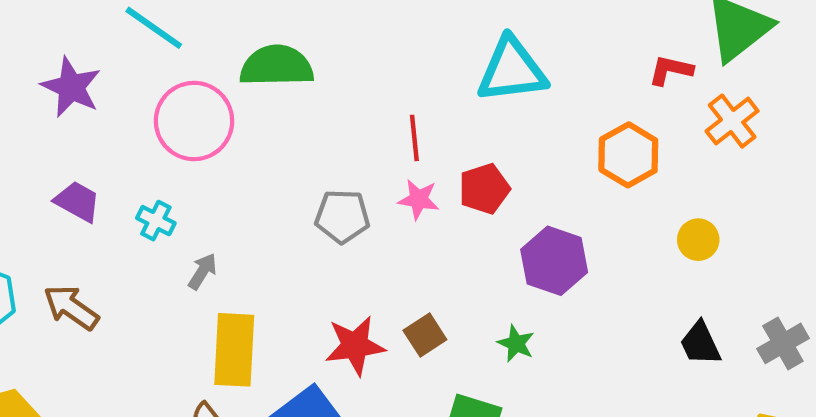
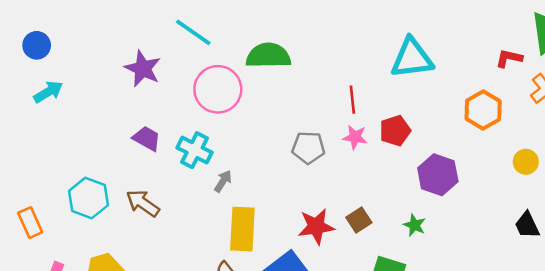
cyan cross: (156, 221) -> (195, 150), size x1.5

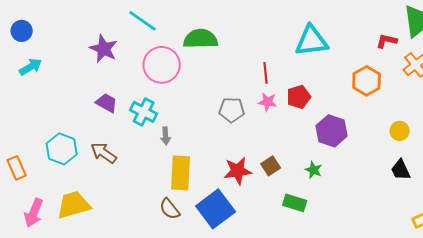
yellow circle: (526, 162) -> (400, 131), moved
gray arrow: (223, 181) -> (166, 136), turned 144

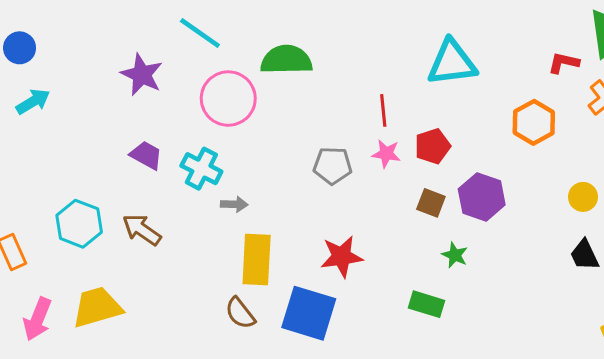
gray arrow: (166, 136) -> (234, 204), turned -84
brown square: (271, 166) -> (431, 203), moved, turned -36
blue square: (216, 209) -> (309, 313), turned -36

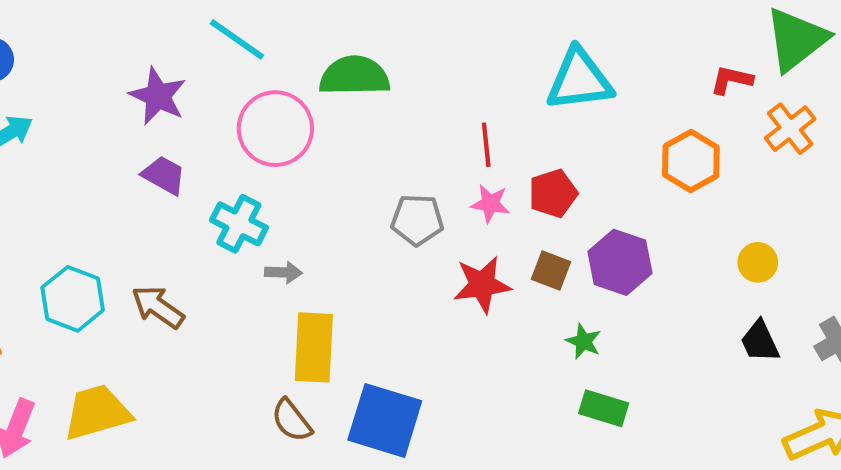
purple trapezoid: (146, 155) -> (164, 175), moved
red star: (342, 257) -> (482, 285), moved
green rectangle: (426, 304) -> (604, 408), moved

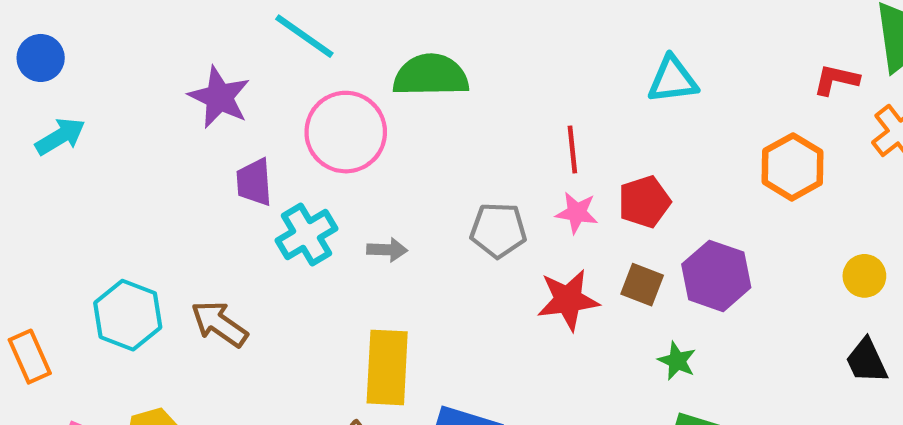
cyan triangle: (579, 80) -> (673, 80), size x0.7
purple trapezoid: (164, 175) -> (254, 182), moved, turned -123
cyan cross: (239, 224) -> (307, 234), turned 32
gray arrow: (283, 272) -> (387, 250), moved

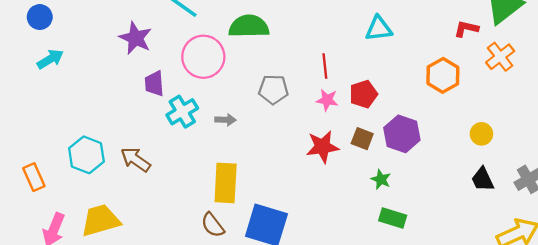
gray pentagon: (498, 230) -> (273, 89), moved

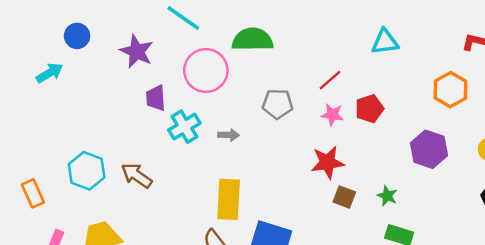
blue circle: (40, 17) -> (77, 36), moved
red line: (325, 66) -> (330, 80), turned 55
purple hexagon: (402, 134) -> (429, 149), moved
brown square: (362, 139) -> (344, 197), moved

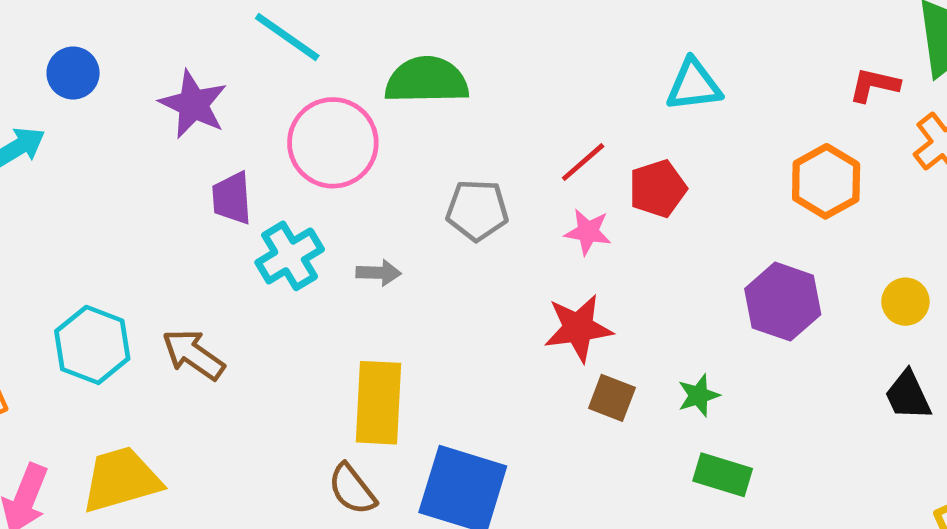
red pentagon: (369, 109) -> (658, 189), moved
green star: (387, 196) -> (699, 395), turned 30

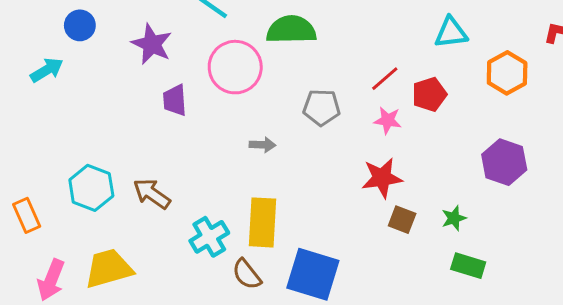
orange hexagon: (826, 181) -> (507, 73), moved
cyan cross: (290, 256) -> (209, 237), moved

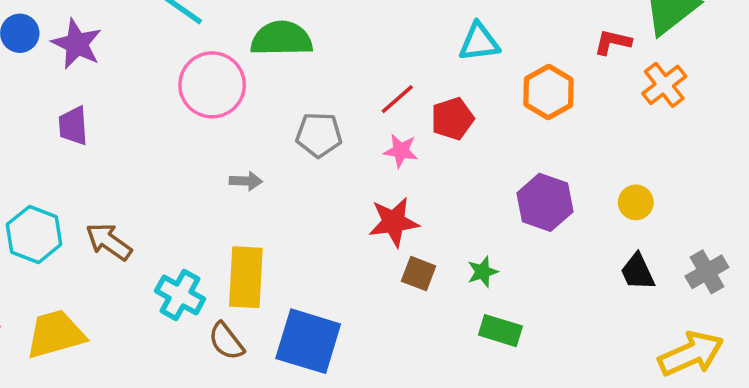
purple star: (152, 44) -> (77, 44), moved
purple trapezoid: (175, 100) -> (73, 126), moved
cyan cross: (209, 237) -> (180, 295), turned -30

